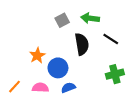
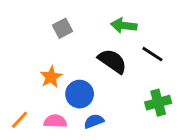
gray square: (62, 20) -> (62, 28), moved
black semicircle: (82, 44) -> (112, 61), turned -45

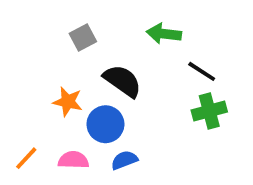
black semicircle: (112, 61) -> (122, 81), moved
orange star: (51, 77) -> (68, 102), turned -30
green cross: (158, 103) -> (209, 111), moved

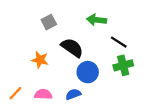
blue circle: (105, 124) -> (88, 72), moved

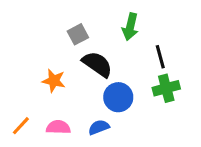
green arrow: (97, 20) -> (130, 27), turned -84
gray square: (49, 22) -> (78, 34), moved
black line: (119, 42) -> (160, 57), turned 42

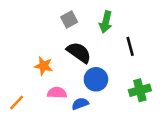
gray square: (78, 34) -> (69, 20), moved
green cross: (166, 88) -> (140, 90), moved
pink semicircle: (58, 127) -> (57, 93), moved

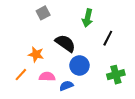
gray square: (69, 20) -> (43, 13), moved
black line: (130, 46) -> (108, 38), turned 42
orange line: (17, 102) -> (21, 75), moved

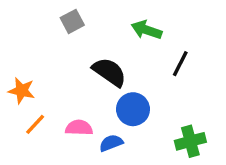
green arrow: (88, 18) -> (147, 30), turned 96
orange star: (36, 54) -> (22, 91), moved
green cross: (116, 75) -> (190, 141), moved

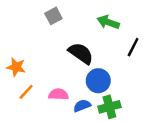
green cross: (190, 141) -> (109, 107), moved

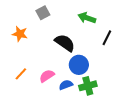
orange star: (16, 67) -> (20, 34), moved
pink semicircle: (58, 94) -> (47, 76), turned -35

